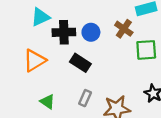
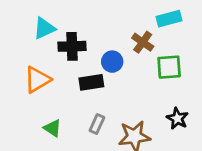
blue circle: (91, 32) -> (112, 62), moved
black rectangle: (80, 63) -> (91, 82), turned -42

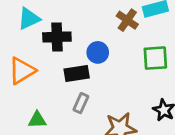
brown cross: (143, 42) -> (127, 20), moved
gray rectangle: (97, 124) -> (81, 103), moved
green triangle: (53, 128) -> (37, 120), turned -36

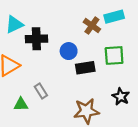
black rectangle: (77, 74) -> (85, 68), moved
gray rectangle: (81, 103) -> (41, 91), moved, turned -56

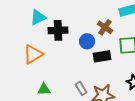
brown cross: (92, 26) -> (105, 27), moved
gray rectangle: (41, 91) -> (81, 88), moved

